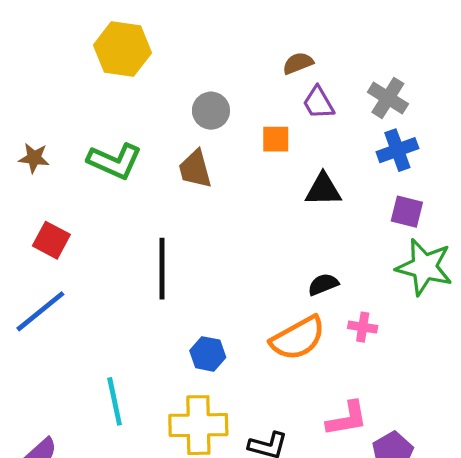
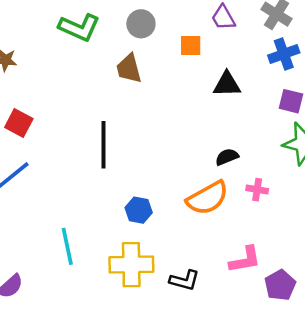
green L-shape: (115, 161) -> (79, 27), moved

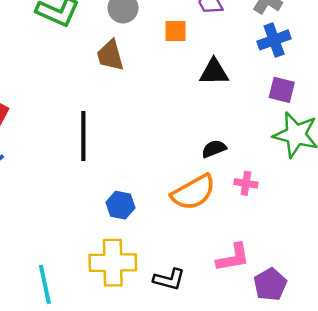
cyan line: (67, 246) -> (45, 284), moved

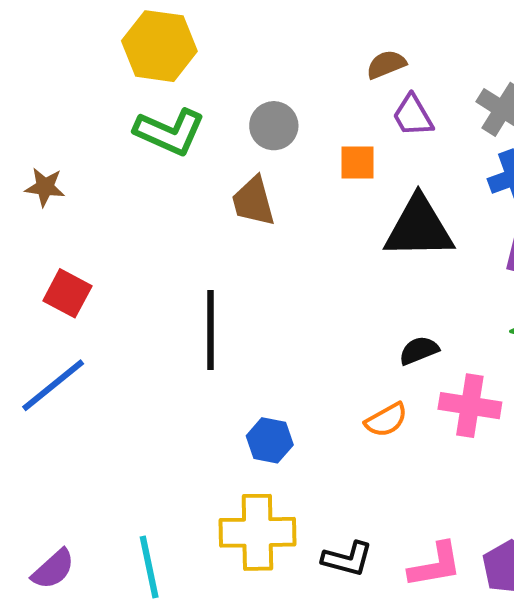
black triangle: (214, 72) -> (419, 228), size x1.5
pink cross: (246, 183) -> (470, 406), size x1.6
orange semicircle: (193, 192) -> (386, 420), size x0.6
pink L-shape: (233, 258) -> (435, 565), moved

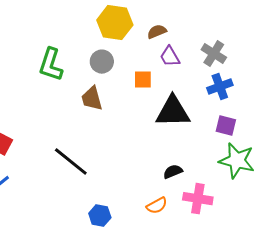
yellow hexagon: (159, 46) -> (115, 23), moved
green L-shape: (170, 132) -> (51, 65), turned 84
black line: (210, 330) -> (71, 162), turned -51

